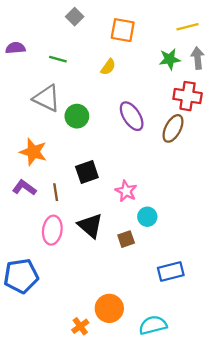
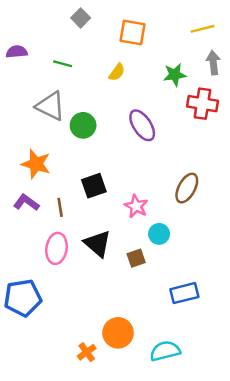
green star: (170, 59) -> (175, 75), moved
brown ellipse: (173, 128) -> (187, 188), moved

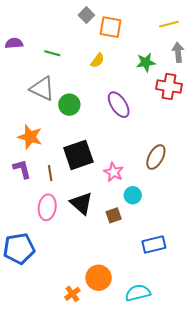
gray square: (81, 18) -> (86, 15), moved
black square: (94, 186) -> (78, 155), size x1.4
purple L-shape: (26, 203) -> (22, 169), turned 40

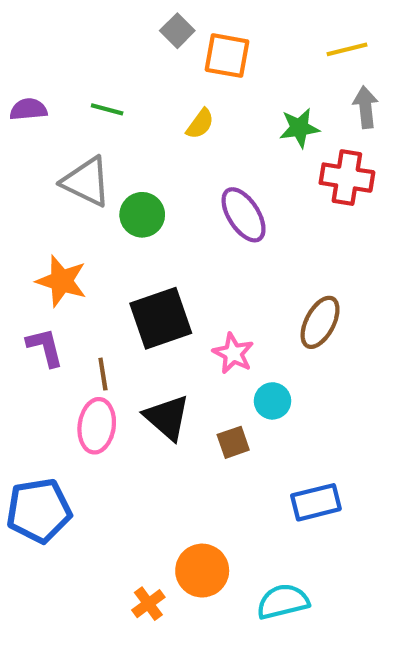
purple semicircle: (14, 43) -> (28, 109), moved
brown line: (50, 173) -> (103, 374), moved

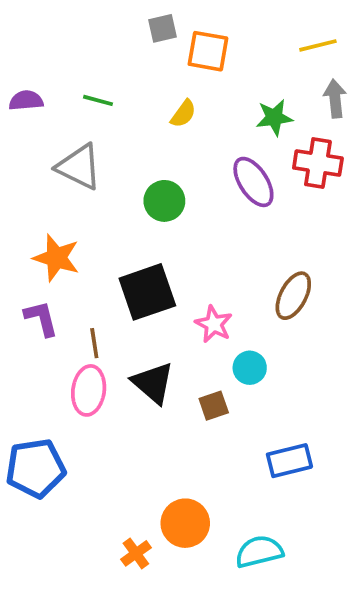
gray square: (177, 31) -> (162, 28), turned 32
green circle: (142, 215) -> (164, 201), moved
purple ellipse: (244, 215) -> (253, 182), moved

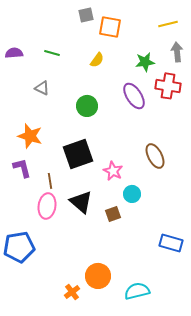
gray triangle: (79, 167) -> (42, 88), size x0.6
brown ellipse: (293, 296) -> (155, 156), turned -55
blue rectangle: (289, 461) -> (171, 243), moved, turned 30

